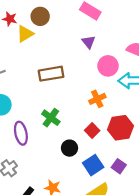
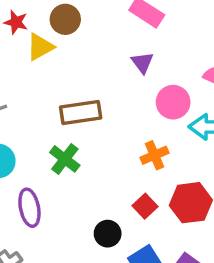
green cross: (51, 118) -> (65, 159), moved

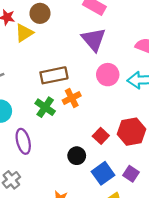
purple triangle: (142, 63) -> (94, 39), size x1.6
pink circle: (173, 102) -> (108, 75), moved
orange cross: (154, 155) -> (72, 98), moved

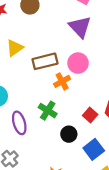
yellow triangle: (24, 33) -> (15, 48), moved
pink circle: (108, 75) -> (78, 63), moved
green cross: (45, 107) -> (48, 111), moved

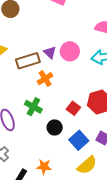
purple triangle: (80, 27) -> (50, 53), moved, size x0.6
pink circle: (78, 63) -> (70, 51), moved

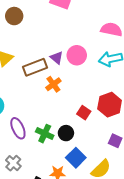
green cross: (33, 107) -> (45, 134), moved
blue square: (79, 140) -> (76, 158), moved

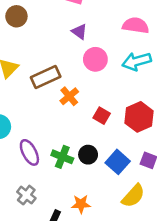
purple triangle: (57, 58) -> (79, 32), moved
red square: (84, 113) -> (102, 116), moved
blue square: (76, 158) -> (118, 162), moved

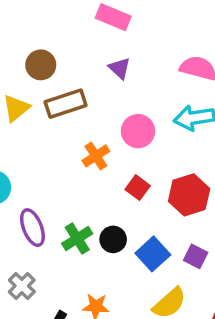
brown circle: (16, 16) -> (41, 65), moved
pink circle: (95, 59) -> (138, 131), moved
brown rectangle: (46, 77) -> (66, 104), moved
green cross: (62, 157) -> (77, 239), turned 30

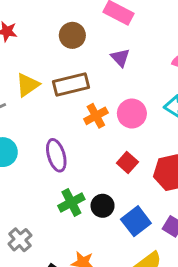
brown circle: (41, 65) -> (72, 35), moved
orange cross: (96, 156) -> (96, 116), moved
purple ellipse: (32, 228) -> (56, 155), moved

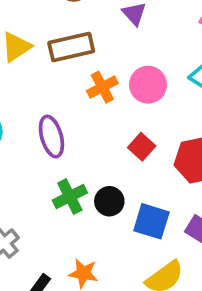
blue square: (136, 221) -> (151, 221), turned -36

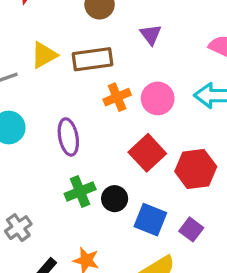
red square: (142, 147) -> (147, 153), size x1.5

